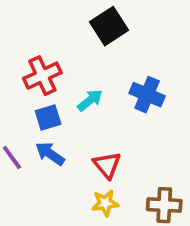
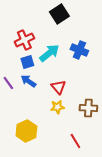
cyan arrow: (90, 100) -> (49, 53), size x1.5

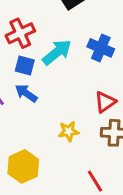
blue square: (27, 62) -> (25, 65), turned 32
red triangle: (58, 87) -> (105, 102), moved, turned 35

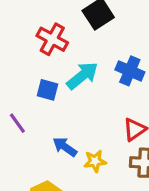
red cross: (20, 33) -> (52, 39), moved, turned -36
blue arrow: (26, 93) -> (65, 147), moved

